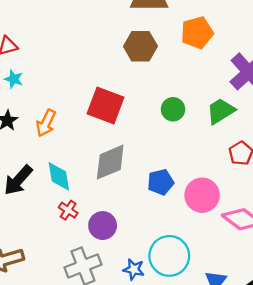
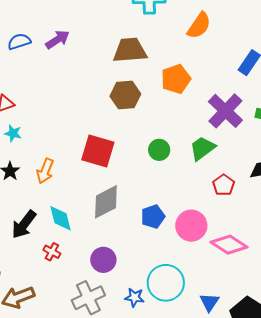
red cross: (68, 210) -> (52, 252), moved

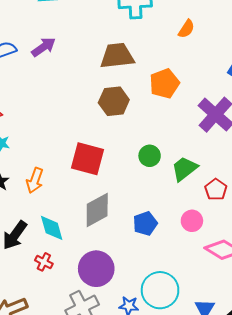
orange semicircle: (199, 26) -> (186, 29), size x0.7
green trapezoid: (202, 148) -> (184, 169), moved
pink circle: (191, 226) -> (192, 221), moved, size x0.7
purple circle: (103, 260) -> (96, 269), size x1.4

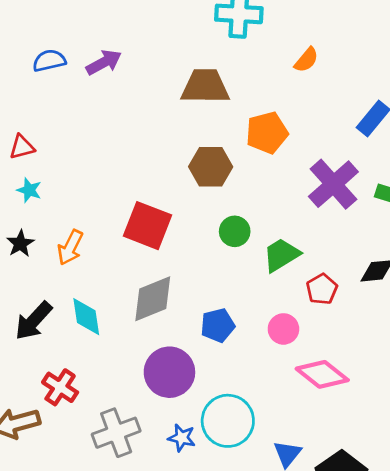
brown hexagon: (114, 101) -> (211, 167), moved
red cross: (44, 262) -> (60, 387), moved, size x1.4
purple circle: (96, 269) -> (169, 372), moved

